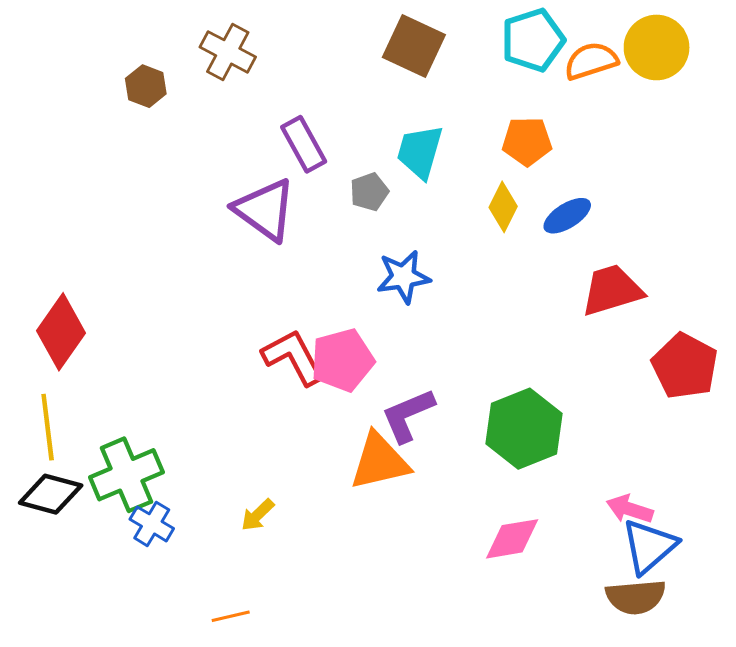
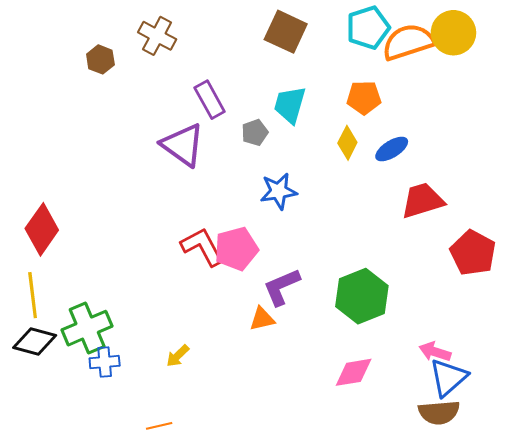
orange semicircle: (591, 61) -> (408, 42), size x1.4
orange triangle: (380, 461) -> (262, 319), size x0.6
blue cross: (152, 524) -> (105, 362), turned -36

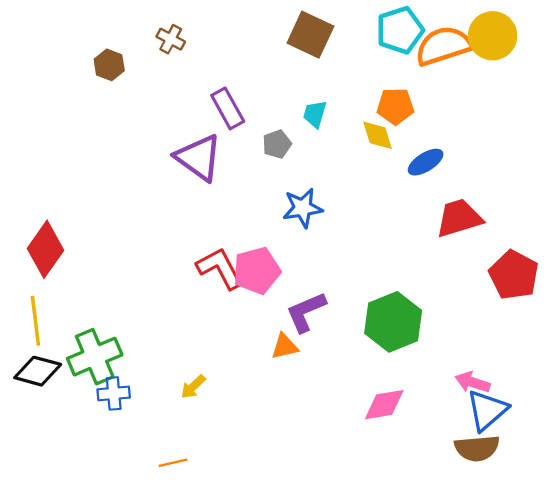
brown cross: (157, 36) -> (171, 39), size x0.7
cyan trapezoid: (290, 105) -> (315, 114), size x0.7
yellow diamond: (347, 143) -> (377, 135), moved, turned -44

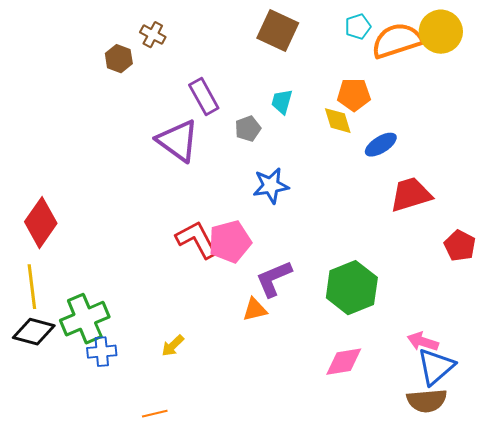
cyan pentagon: (400, 30) -> (358, 27), size x0.6
brown hexagon: (109, 65) -> (119, 59), moved
red pentagon: (514, 275) -> (460, 246), size x0.7

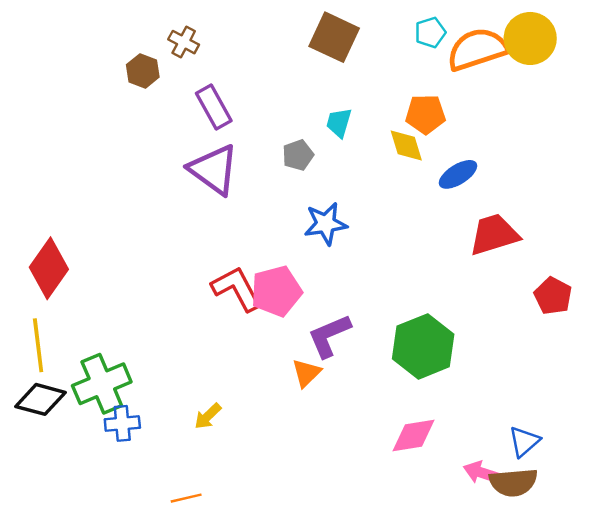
purple rectangle: (204, 97) -> (214, 107), moved
orange triangle: (255, 310) -> (306, 373), turned -32
pink arrow: (423, 342) -> (482, 473), moved
blue triangle: (436, 367) -> (524, 442), size x0.7

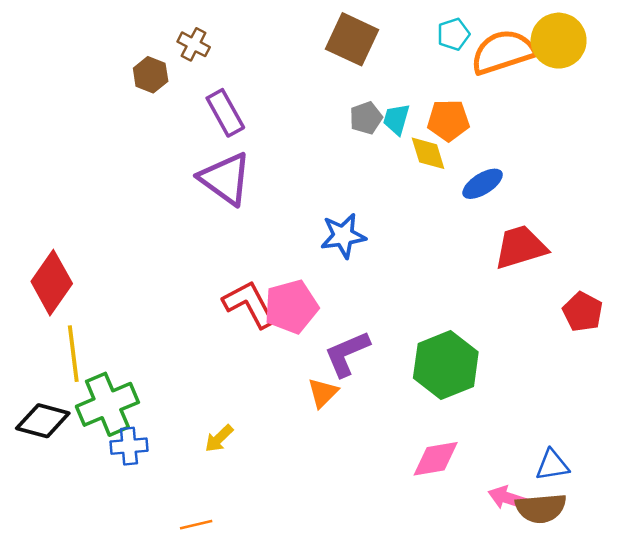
cyan trapezoid: (339, 123) -> (396, 119), moved
gray pentagon: (298, 155) -> (366, 118), moved
yellow line: (38, 345) -> (73, 354), moved
blue triangle: (524, 442) -> (552, 465), turned 32

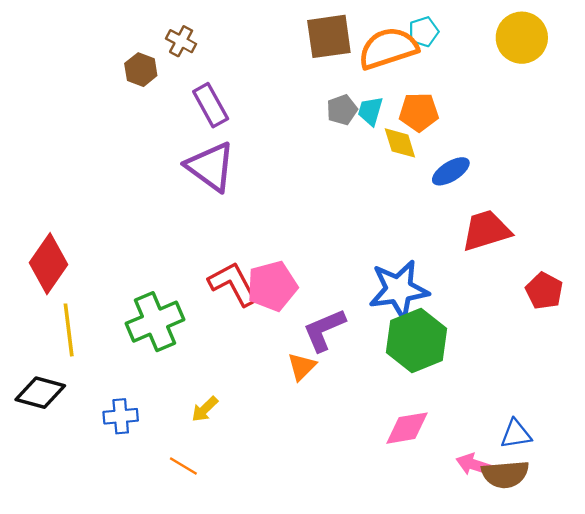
brown square: (352, 39) -> (329, 36), turned -33
orange semicircle: (503, 52) -> (388, 48), moved
blue star: (343, 236) -> (399, 290), moved, size x1.4
green cross: (107, 404) -> (155, 322), moved
orange line: (196, 525) -> (183, 466), moved, turned 44

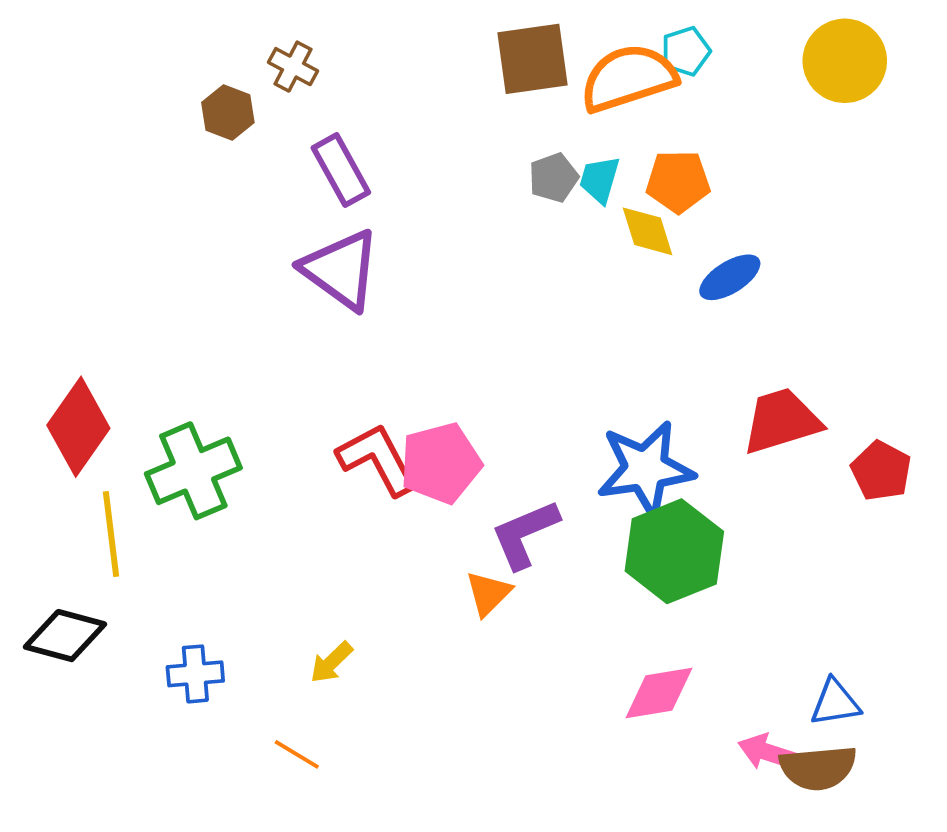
red trapezoid: (486, 231) -> (782, 421), moved
green cross: (155, 322) -> (193, 471), moved

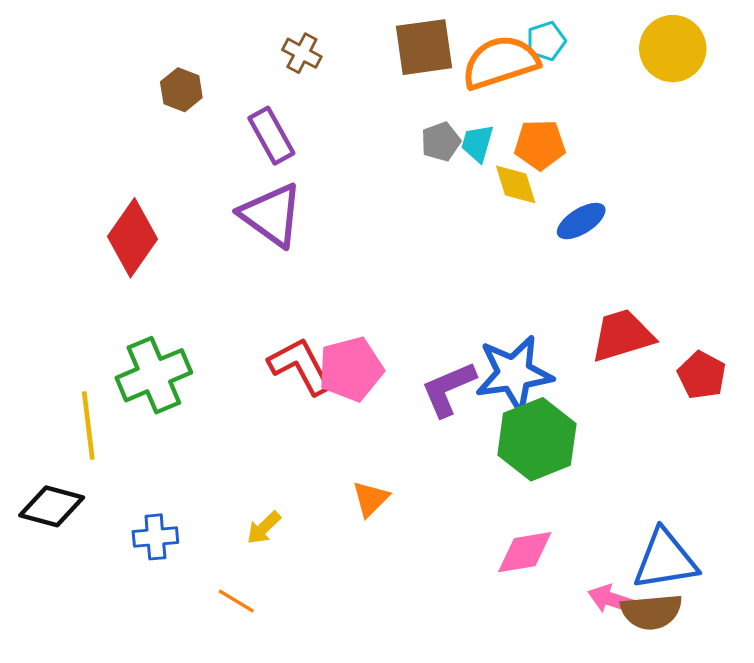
brown cross: (293, 67) -> (302, 53), moved
red diamond: (78, 427) -> (133, 238), moved
purple L-shape: (525, 534) -> (448, 389), moved
orange triangle: (488, 593) -> (371, 499), moved
blue triangle: (835, 703) -> (665, 560), size x1.6

